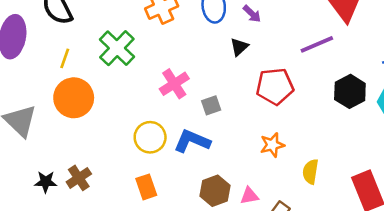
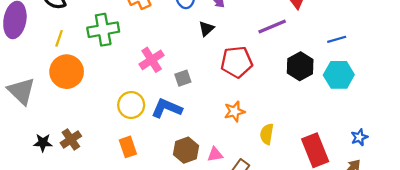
green cross: (117, 48) -> (103, 30), turned 36

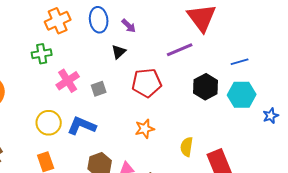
green cross: (103, 30) -> (42, 54), moved, size x0.7
gray square: (183, 78) -> (99, 89), moved
yellow semicircle: (267, 134) -> (187, 147), moved
blue star: (359, 137) -> (271, 116), moved

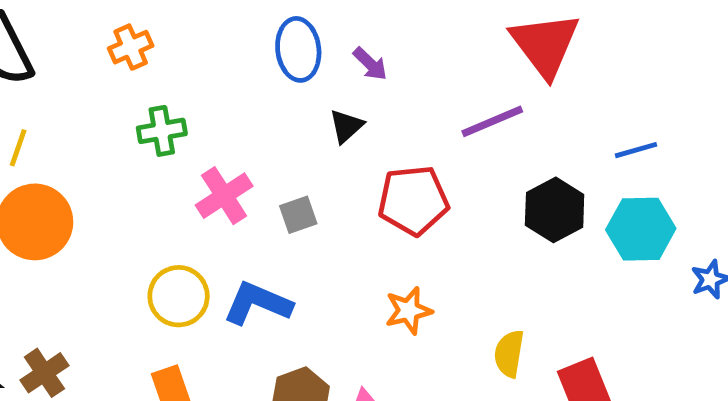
orange cross: (58, 21) -> (131, 47), moved, size x0.7

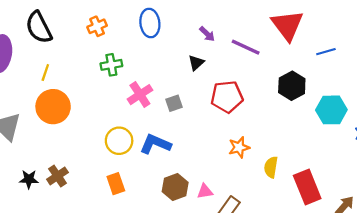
blue ellipse: (298, 49) -> (150, 23), moved
purple line: (492, 121) -> (246, 47), moved, turned 48
blue line: (636, 150) -> (326, 52), moved
black hexagon: (555, 210) -> (292, 86), moved
orange star: (408, 311) -> (239, 147), moved

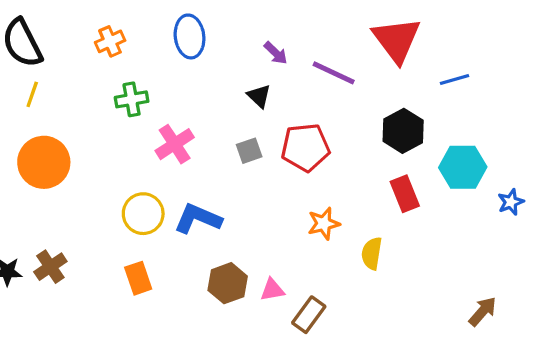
black triangle: (196, 63) -> (259, 96), turned -35
yellow line: (45, 73) -> (32, 94), moved
gray square: (174, 103) -> (249, 151), moved
red rectangle: (307, 187) -> (405, 194), moved, size x0.7

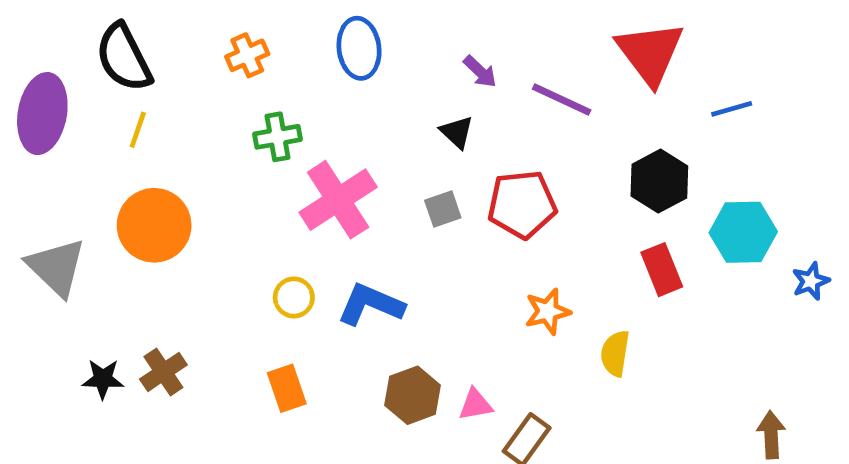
pink cross: (175, 144) -> (338, 200), size x1.4
yellow circle: (143, 214) -> (294, 297), size x0.7
brown arrow: (483, 311) -> (771, 435), turned -44

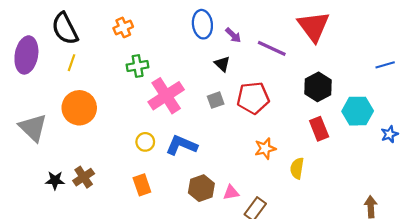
blue ellipse: (359, 48) -> (202, 24), moved
blue line: (732, 109) -> (385, 65), moved

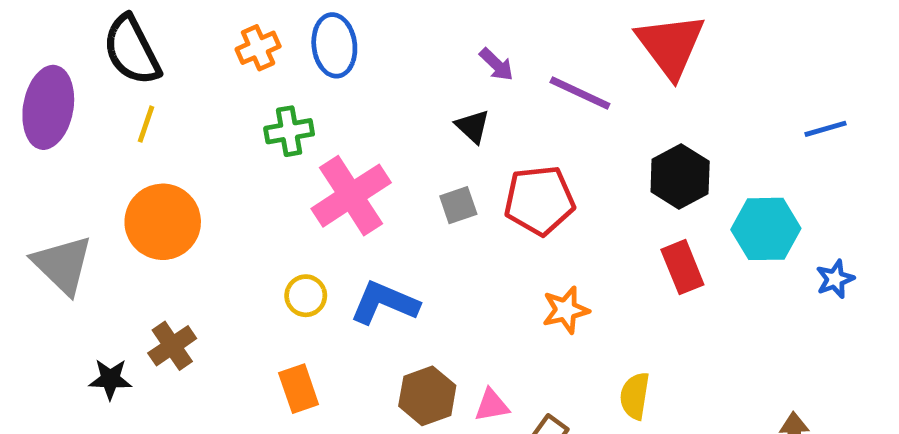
blue ellipse: (202, 24) -> (334, 45), moved
yellow semicircle: (297, 168) -> (635, 396), moved
brown cross: (84, 177) -> (172, 346), moved

